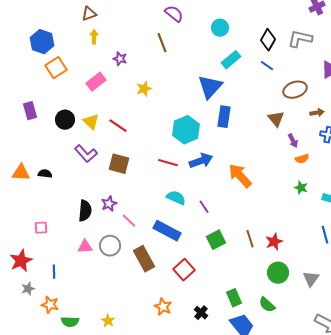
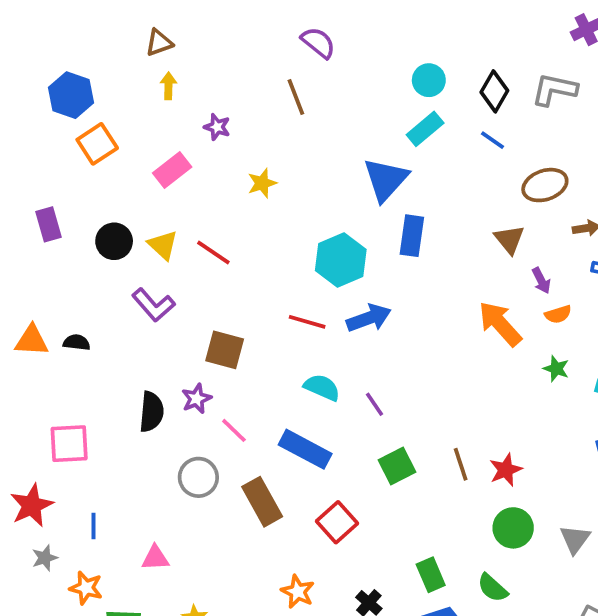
cyan circle: (220, 28) -> (429, 80), moved
brown square: (119, 164) -> (225, 350), moved
orange arrow: (240, 176) -> (500, 324), moved
pink square: (41, 228) -> (69, 444), size x1.6
pink triangle: (85, 247) -> (155, 558), moved

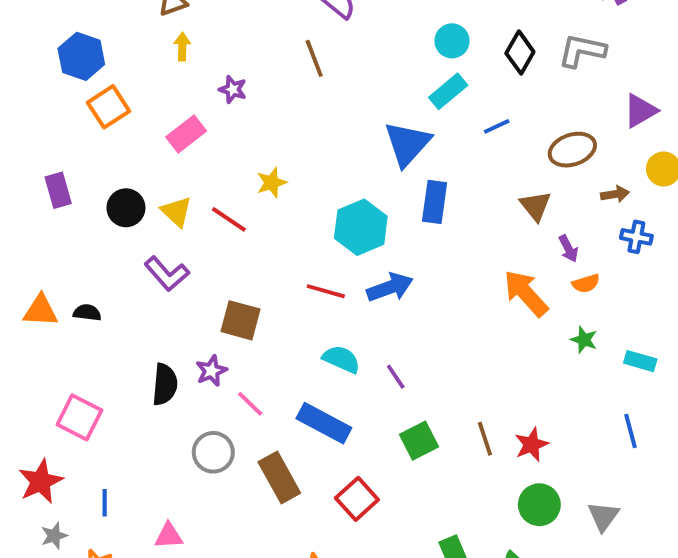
blue line: (493, 140) -> (497, 126), moved, turned -60
yellow star: (262, 183) -> (272, 183), moved
pink square: (69, 444) -> (79, 417), turned 30

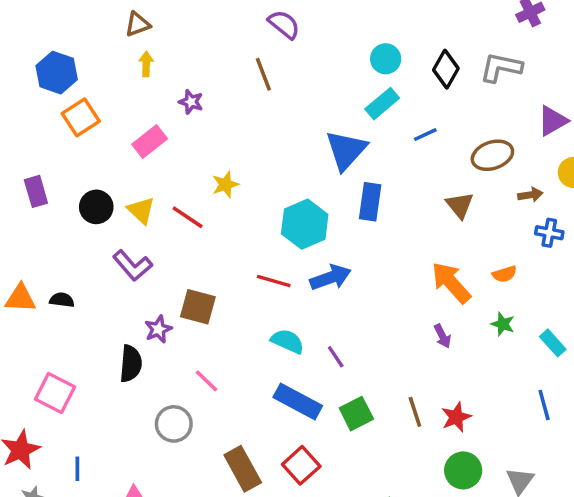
purple arrow: (568, 249) -> (442, 336), moved
cyan rectangle: (640, 361) -> (553, 343), turned 32
purple star: (211, 371) -> (158, 329), moved
blue rectangle: (324, 423) -> (298, 402), moved
brown rectangle: (279, 478) -> (243, 469), moved

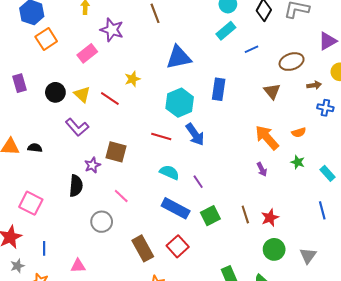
purple star: (191, 102) -> (112, 30), size x1.6
blue triangle: (346, 150) -> (179, 57), moved, turned 36
blue arrow: (331, 278) -> (195, 134), turned 75

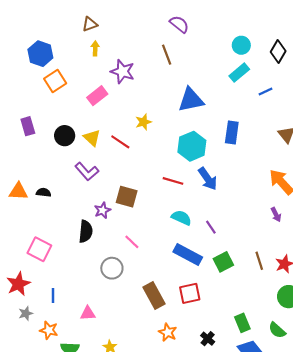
red square: (178, 246) -> (190, 293), turned 30

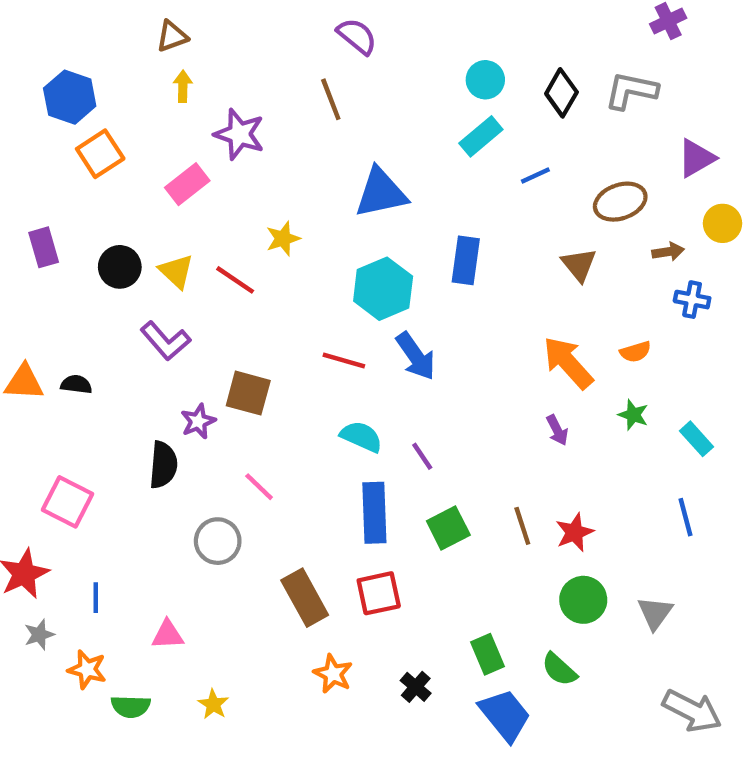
blue rectangle: (188, 255) -> (374, 513), turned 60

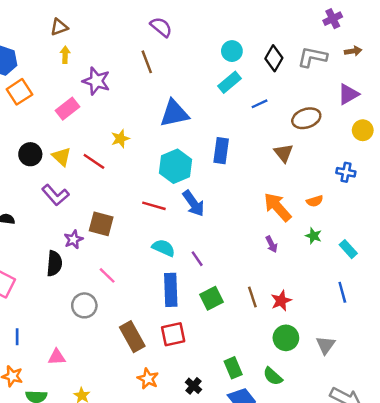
brown arrow: (668, 252) -> (353, 51), moved

